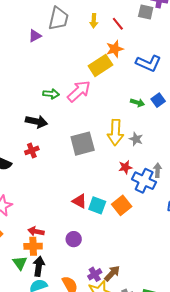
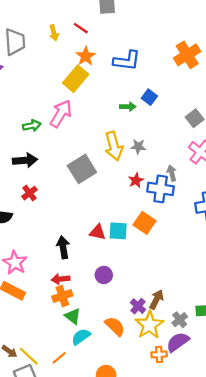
green triangle: (20, 263) -> (73, 316), moved
black arrow: (39, 266) -> (63, 247), moved

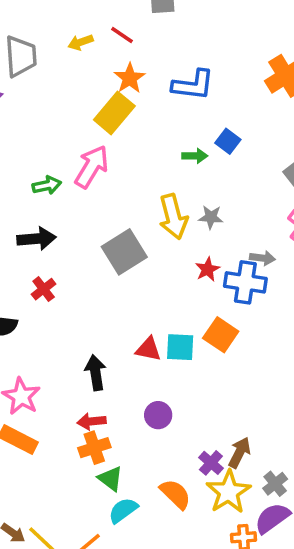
yellow arrow: (54, 33) -> (81, 42), turned 84
gray arrow: (172, 173) -> (262, 258), turned 112

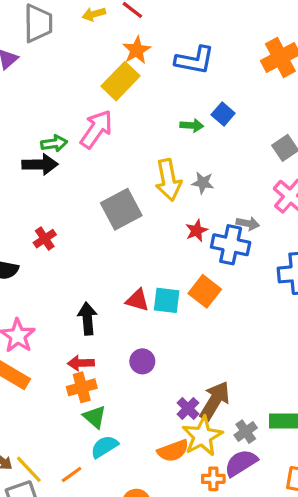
black arrow: (37, 239) -> (40, 164), moved
brown arrow: (239, 453) -> (215, 401), size x1.4
orange semicircle: (175, 494) -> (173, 451), moved, turned 112

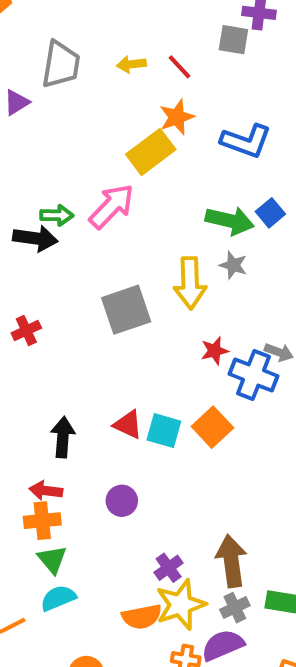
green arrow: (192, 125) -> (230, 221), size x1.6
gray star: (203, 183) -> (233, 265), moved
brown arrow: (215, 401) -> (231, 561), moved, turned -48

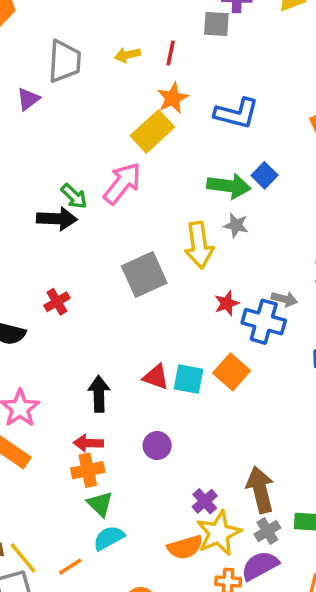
red line: (180, 67) -> (171, 53), turned 60
green arrow: (57, 215) -> (74, 196), turned 48

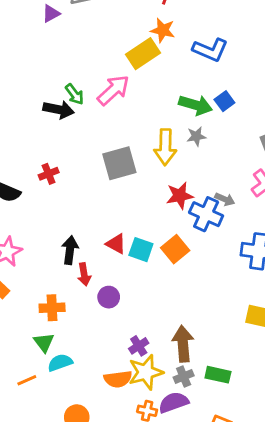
orange star: (173, 98) -> (163, 30), turned 30
gray star: (236, 225) -> (196, 136), turned -30
red star: (227, 303) -> (180, 196), size x1.4
red arrow: (88, 443) -> (84, 274), moved, turned -110
green triangle: (100, 504) -> (44, 342), moved

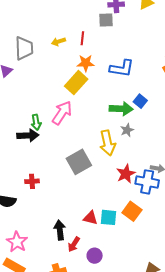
green arrow: (75, 94) -> (36, 122), turned 42
red cross: (49, 174) -> (32, 181), turned 32
red arrow: (84, 274) -> (74, 244), turned 56

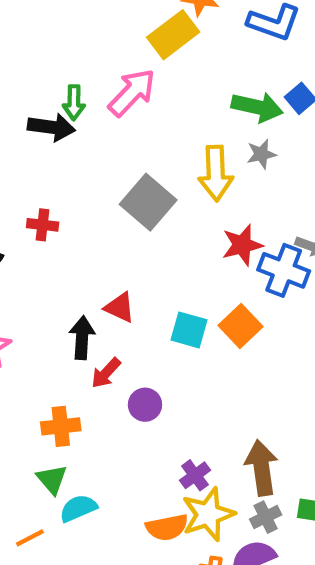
gray square: (79, 162) -> (148, 202), turned -30
red triangle: (90, 218) -> (120, 307), moved

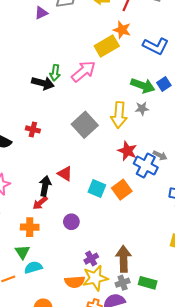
red star: (242, 245) -> (127, 151), turned 30
red arrow: (106, 373) -> (40, 203), moved

